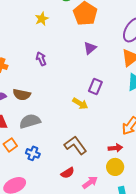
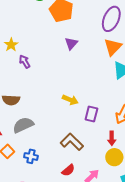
yellow star: (42, 19) -> (11, 45), moved
purple rectangle: (95, 86) -> (91, 114), moved
red arrow: (115, 148) -> (112, 138), turned 104

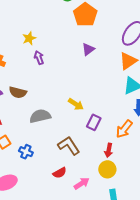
gray semicircle: (23, 125) -> (40, 116), moved

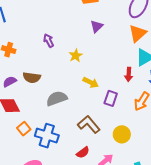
yellow star: (29, 38) -> (76, 55), moved
red arrow: (109, 150) -> (129, 74), moved
blue cross: (26, 152) -> (47, 136), size x1.6
yellow circle: (107, 169) -> (122, 134), moved

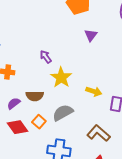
yellow star: (76, 55) -> (61, 77), moved, size x1.5
orange square: (24, 129) -> (39, 122), moved

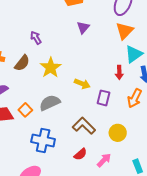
purple arrow: (46, 57) -> (36, 38), moved
brown semicircle: (35, 96) -> (22, 63), moved, turned -54

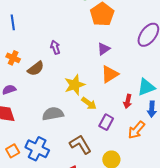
orange triangle: (125, 31) -> (110, 74), moved
yellow star: (51, 68) -> (75, 85), moved
orange square: (25, 110) -> (13, 151), moved

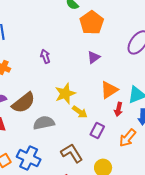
brown semicircle: (36, 69) -> (23, 103), moved, size x1.4
orange triangle: (110, 74) -> (109, 90), moved

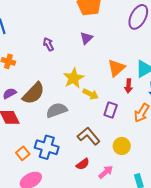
purple triangle: (94, 57) -> (86, 38), moved

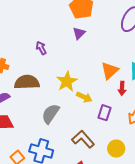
purple triangle: (86, 38) -> (79, 33), moved
brown semicircle: (34, 93) -> (27, 82), moved, turned -135
gray semicircle: (57, 110) -> (50, 114), turned -35

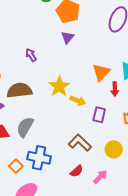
gray semicircle: (50, 114) -> (25, 127), moved

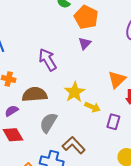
purple arrow: (31, 55) -> (48, 60), size x1.6
gray semicircle: (25, 127) -> (48, 123), moved
brown L-shape: (80, 143) -> (74, 145), moved

